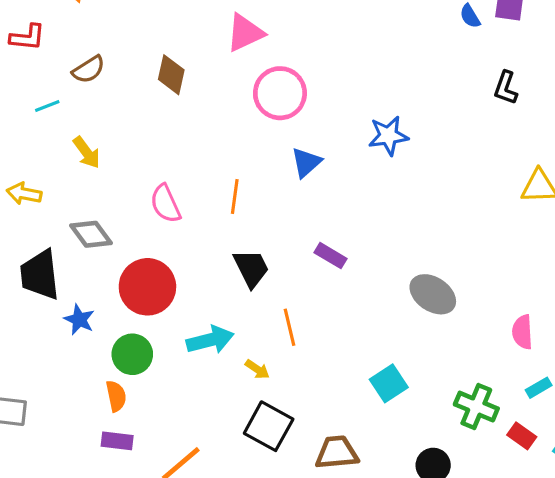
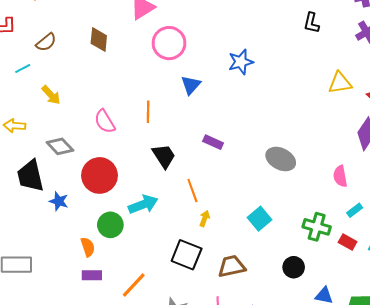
green circle: (132, 354) -> (110, 225), moved
yellow arrow: (257, 369) -> (205, 219), moved, turned -98

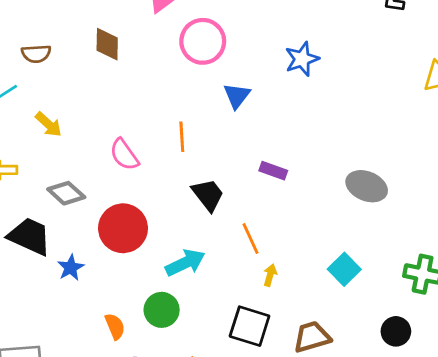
brown semicircle: (46, 42) -> (36, 54), turned 40
black trapezoid: (30, 176) -> (30, 236), turned 132
blue star: (59, 201) -> (71, 268), turned 30
green circle: (110, 225) -> (162, 310), moved

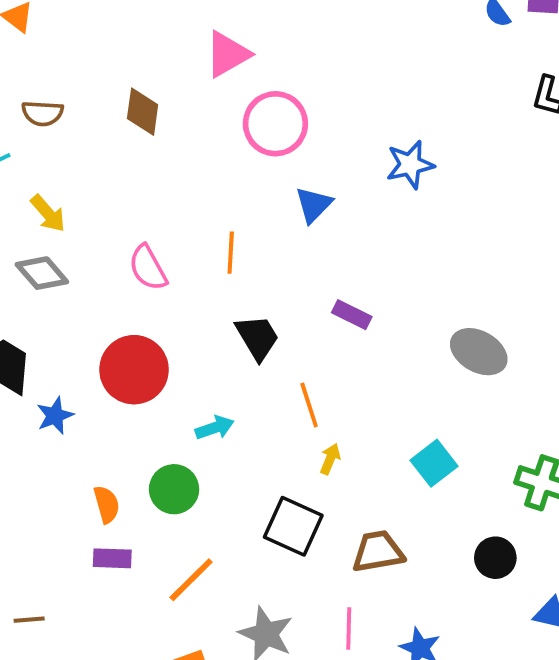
gray diamond: (66, 193) -> (42, 273), moved
cyan arrow: (185, 263) -> (215, 428), size x0.7

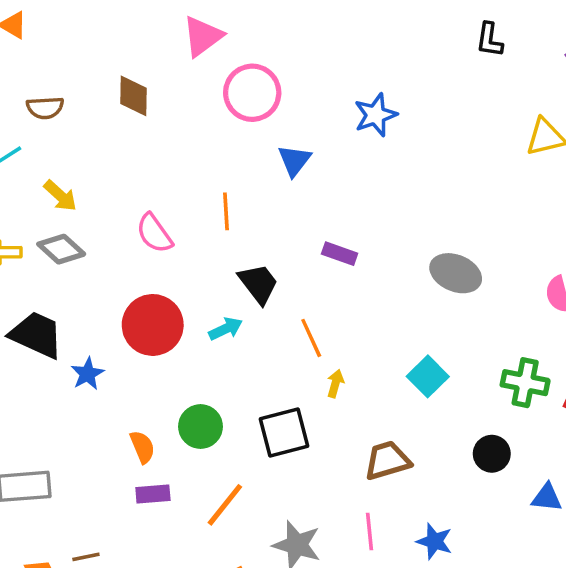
cyan arrow: (215, 428) -> (226, 329), moved
black square: (293, 526) -> (284, 433), moved, turned -32

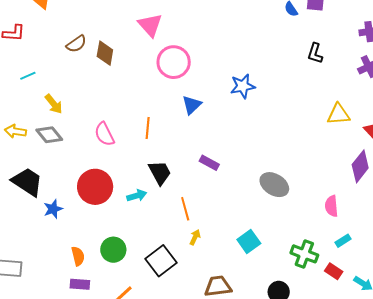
pink triangle: (203, 36) -> (150, 25), turned -44
brown semicircle: (45, 108) -> (76, 44), moved, turned -40
black square: (284, 433) -> (161, 261), turned -32

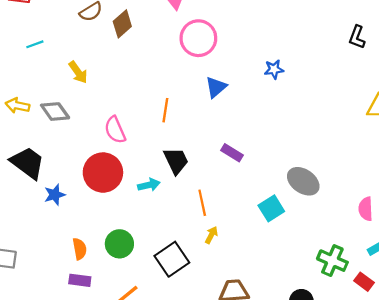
brown diamond: (105, 53) -> (122, 24), turned 35
blue star: (243, 86) -> (274, 69), size x0.7
yellow arrow: (54, 104) -> (78, 72), moved
pink semicircle: (104, 134) -> (115, 130), moved
cyan square: (249, 242) -> (271, 208), moved

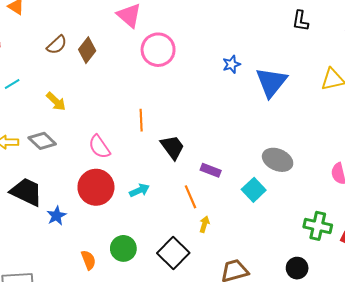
blue triangle: (216, 87) -> (271, 82), moved, size x1.6
purple rectangle: (232, 153) -> (211, 170), moved
black trapezoid: (176, 161) -> (172, 147), moved

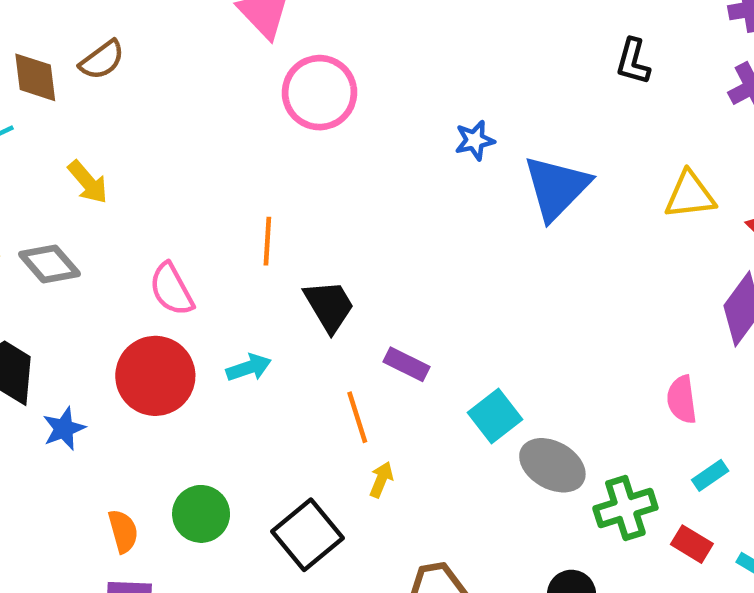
brown diamond: (87, 50) -> (35, 77), moved, turned -50
gray ellipse: (278, 160) -> (552, 465), moved
cyan arrow: (139, 190) -> (249, 368), moved
green cross: (318, 226) -> (625, 508), turned -36

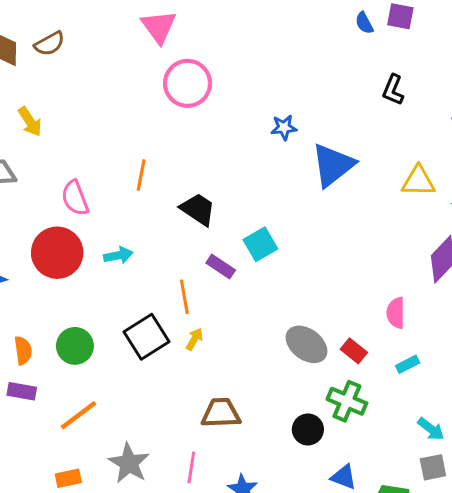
black trapezoid: (329, 306) -> (198, 209), moved, turned -33
cyan square: (495, 416) -> (260, 244), moved
green cross: (625, 508) -> (347, 401), moved, turned 33
black square: (308, 535) -> (147, 337), moved
red rectangle: (692, 544) -> (354, 351), moved

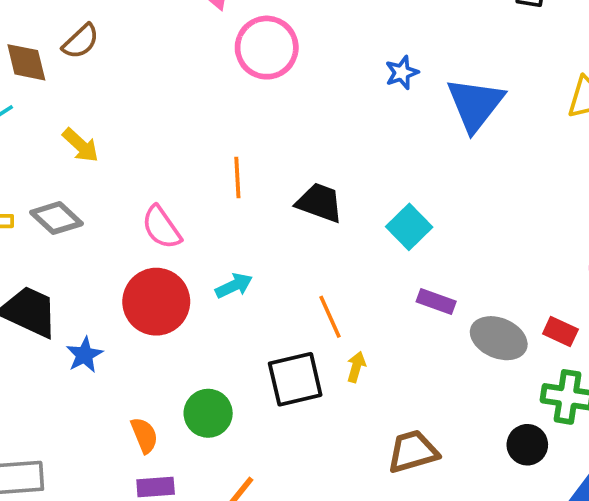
purple rectangle: (221, 267) -> (436, 301), moved
black square: (147, 337) -> (295, 379), turned 33

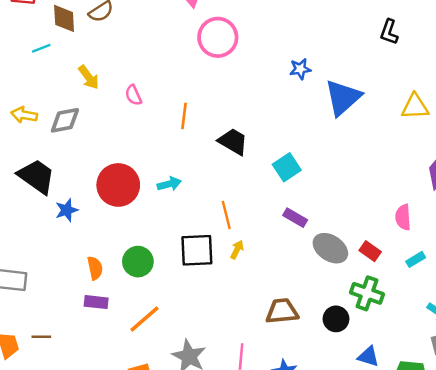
gray diamond: (56, 218) -> (65, 120), turned -64
pink semicircle: (161, 227) -> (133, 95), moved, size x0.7
brown trapezoid: (413, 452) -> (282, 311), moved

